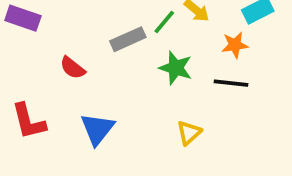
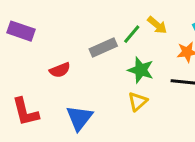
red semicircle: (73, 68) -> (60, 70), turned -60
yellow triangle: (189, 133) -> (138, 101), moved

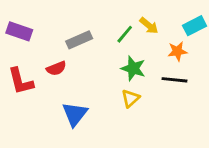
gray rectangle: (103, 48) -> (79, 40), moved
red L-shape: (25, 112) -> (21, 81), moved

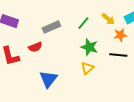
yellow arrow: (149, 26) -> (108, 19), moved

